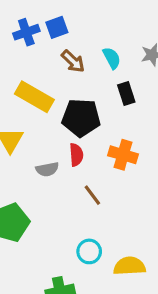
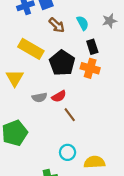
black pentagon: (81, 118) -> (62, 63), turned 30
red semicircle: (76, 155) -> (59, 96), moved, turned 64
orange cross: (123, 155) -> (90, 68), moved

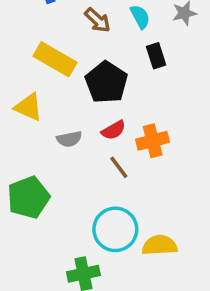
orange cross: (90, 68) -> (153, 141), moved, turned -30
yellow triangle: (15, 78) -> (28, 107), turned -36
red semicircle: (59, 96) -> (114, 130), moved
cyan circle: (68, 152) -> (115, 229), size x1.6

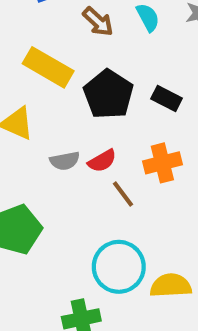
black rectangle: (156, 56) -> (167, 98), moved, turned -45
red semicircle: (114, 130) -> (102, 161), moved

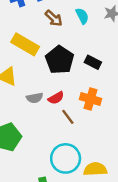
orange cross: (162, 163) -> (90, 99), turned 30

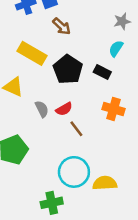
cyan semicircle: (82, 16) -> (116, 49), moved, turned -119
gray semicircle: (35, 98) -> (42, 109), turned -105
orange cross: (90, 99) -> (113, 109), moved

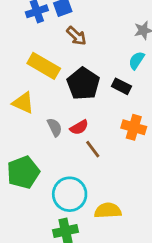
cyan circle: (74, 172) -> (70, 194), moved
yellow semicircle: (105, 183) -> (108, 211), moved

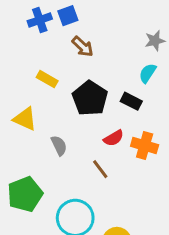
yellow rectangle: (44, 66) -> (47, 79), size x0.6
red semicircle: (79, 127) -> (114, 138), moved

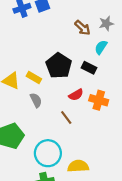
brown arrow: (83, 47) -> (82, 28), moved
yellow rectangle: (47, 79) -> (34, 78), moved

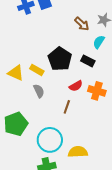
brown line: (66, 118) -> (67, 107), turned 56

